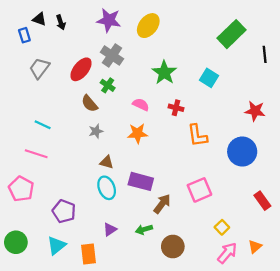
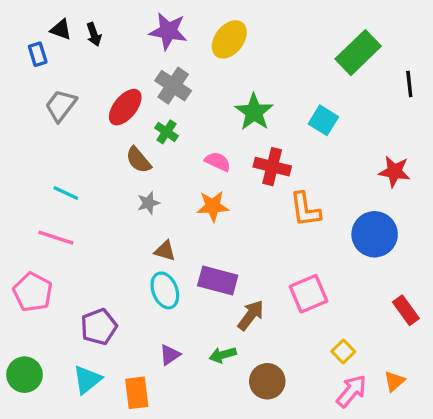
red cross: (176, 108) -> (272, 167), size x1.5
purple pentagon: (64, 211) -> (99, 327), turned 30

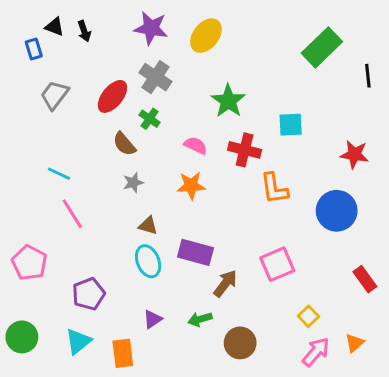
cyan square: (323, 120) -> (291, 125), moved, turned -35
pink line: (56, 238) -> (72, 214), moved, turned 40

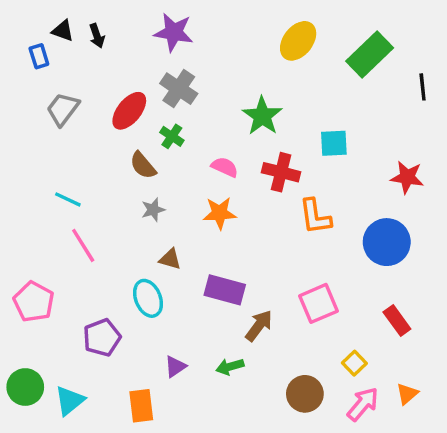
yellow ellipse: (206, 36) -> (298, 41), moved
cyan ellipse: (148, 261) -> (148, 298), moved
red rectangle: (365, 279) -> (397, 321), moved
cyan triangle: (78, 341) -> (70, 401), moved
brown circle: (240, 343) -> (305, 394), moved

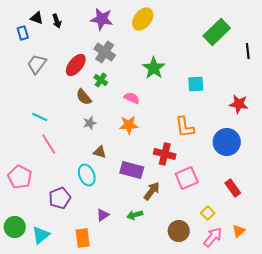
yellow ellipse: (298, 41) -> (143, 19), moved
red cross: (281, 172) -> (165, 154), moved

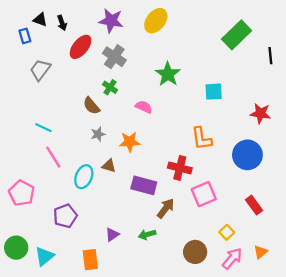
red ellipse: (76, 65) -> (81, 47), moved
orange star: (129, 125) -> (130, 142), moved
cyan ellipse: (87, 175) -> (84, 177), moved, turned 45

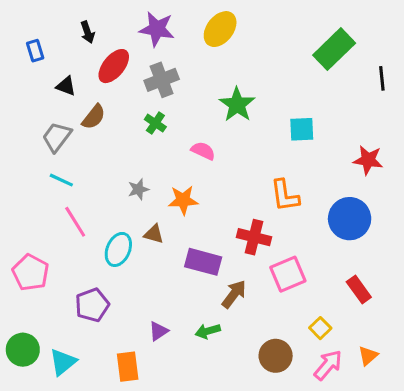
black triangle: (40, 20) -> (66, 86), moved
gray cross: (114, 57) -> (162, 80), turned 35
gray trapezoid: (40, 70) -> (57, 137), moved
brown semicircle: (91, 106) -> (94, 117), moved, turned -102

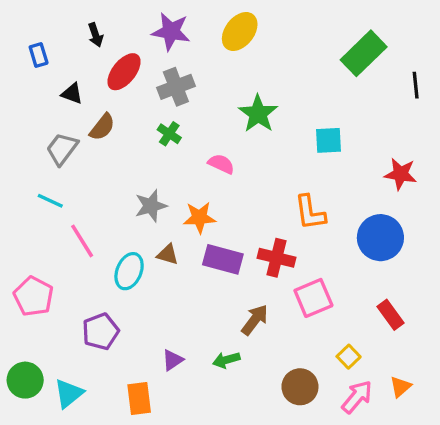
cyan line: (61, 180) -> (50, 201), moved
gray star: (138, 189) -> (151, 206), size x1.4
purple rectangle: (203, 262) -> (223, 259), moved

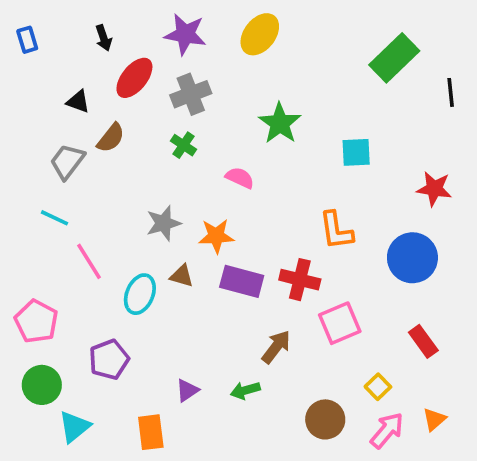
blue rectangle: (39, 55) -> (27, 40), moved
green circle: (25, 380) -> (42, 385), moved

